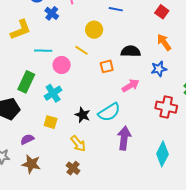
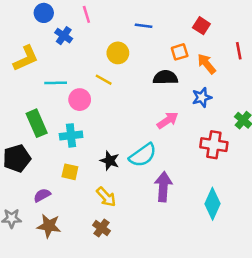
orange square: (107, 66) -> (180, 52), moved
green rectangle: (26, 82) -> (37, 123), turned -45
cyan cross: (53, 93) -> (71, 135), turned 30

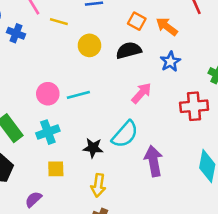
orange square: (180, 52) -> (137, 21), turned -30
yellow circle: (118, 53) -> (89, 45), moved
yellow line: (104, 80) -> (59, 22), moved
cyan line: (56, 83) -> (78, 95), moved
yellow arrow: (106, 197) -> (98, 185), turned 65

